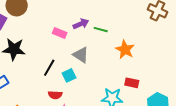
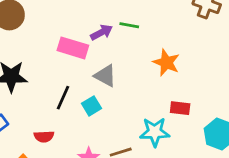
green line: (101, 30) -> (129, 25), moved
pink rectangle: (60, 33) -> (73, 48), size x1.5
red semicircle: (55, 95) -> (44, 137), moved

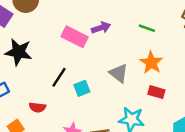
green line: (129, 25) -> (147, 28), moved
gray triangle: (105, 76) -> (119, 73), moved
red rectangle: (180, 108) -> (156, 92), moved

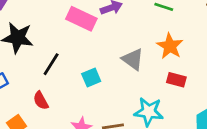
black line: (59, 77) -> (51, 64), moved
red semicircle: (37, 107) -> (41, 101), turned 56

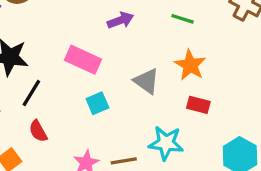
pink rectangle: (81, 19) -> (83, 60), moved
black line: (51, 64) -> (31, 93), moved

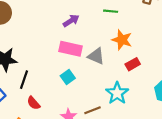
pink rectangle: (83, 60) -> (70, 49), moved
red rectangle: (198, 105) -> (133, 64), turned -32
cyan star: (166, 143) -> (117, 93), turned -30

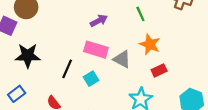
green line: (111, 11) -> (140, 14), turned 56
black line: (24, 80) -> (67, 69), moved

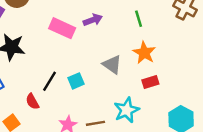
pink rectangle: (96, 50) -> (62, 28), moved
black line: (67, 69) -> (50, 81), moved

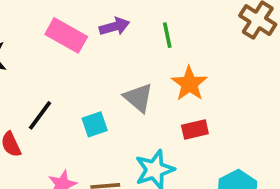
green line: (139, 19) -> (167, 35), moved
cyan square: (76, 81) -> (95, 124), moved

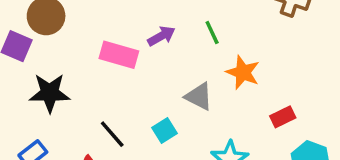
black line: (40, 115) -> (112, 134), turned -64
red rectangle: (195, 130) -> (283, 117), moved

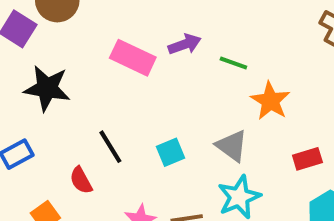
green line: (212, 32) -> (233, 63), moved, turned -55
gray triangle: (199, 96) -> (232, 146), moved

